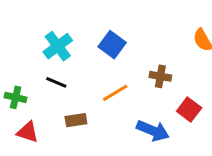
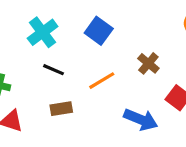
brown cross: (160, 76) -> (148, 63), turned 30
black line: (56, 82) -> (53, 70), moved

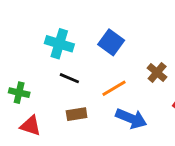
cyan cross: (43, 32) -> (59, 44), turned -36
blue arrow: (141, 120) -> (131, 118), moved

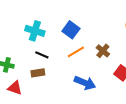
orange line: (114, 88) -> (76, 52), moved
brown rectangle: (77, 114) -> (38, 73), moved

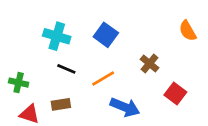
orange line: (76, 52) -> (103, 78), moved
brown rectangle: (38, 73) -> (61, 104), moved

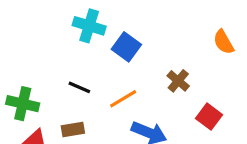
cyan cross: (57, 36) -> (89, 26), moved
green cross: (19, 83) -> (23, 104), size x1.4

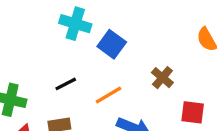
black line: (79, 87) -> (66, 84), turned -50
red square: (209, 117) -> (193, 112), turned -30

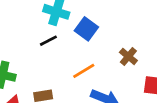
black line: (66, 84) -> (48, 41), moved

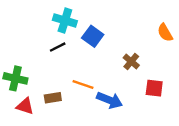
orange line: (84, 71) -> (83, 84), moved, turned 50

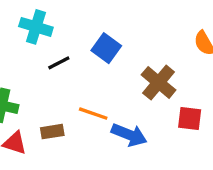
cyan cross: (65, 21) -> (36, 27), moved
brown cross: (131, 62) -> (159, 82), size x1.5

